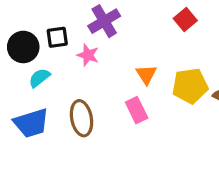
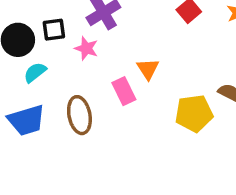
yellow pentagon: (190, 86) -> (194, 113), moved
pink rectangle: (137, 110) -> (124, 91), moved

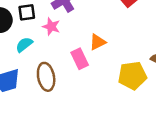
orange triangle: (148, 69) -> (98, 42), turned 36
cyan semicircle: (35, 72) -> (24, 45), moved

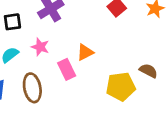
pink star: (51, 27) -> (40, 47), moved

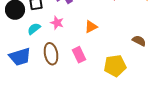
pink rectangle: (67, 69) -> (79, 55), moved
yellow pentagon: (121, 87) -> (115, 66), moved

